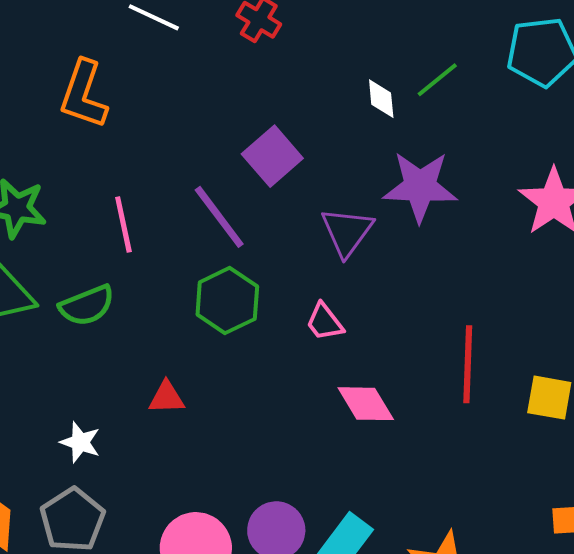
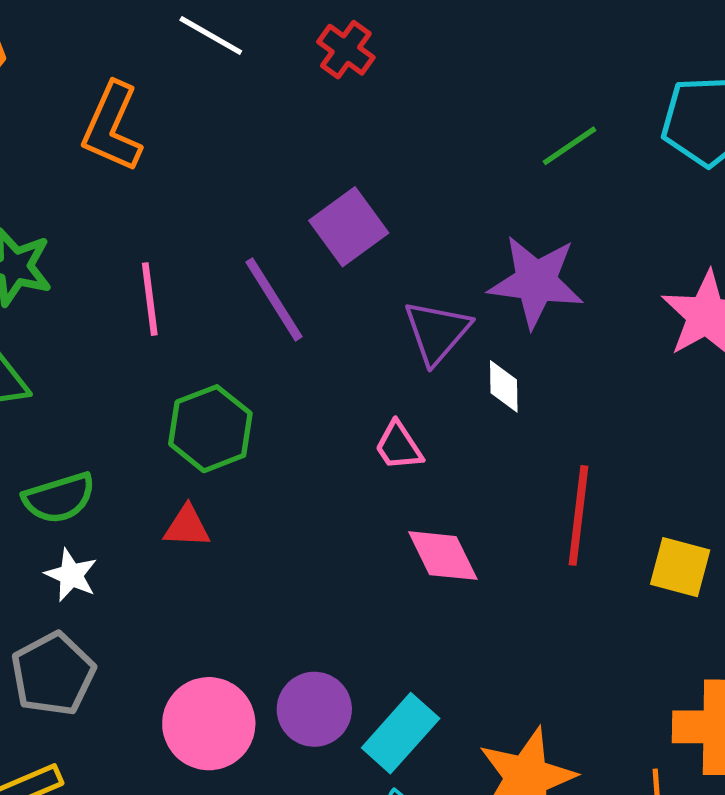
white diamond: (381, 99) -> (504, 386), moved
green hexagon: (227, 301) -> (210, 429), moved
green semicircle: (87, 305) -> (59, 498), moved

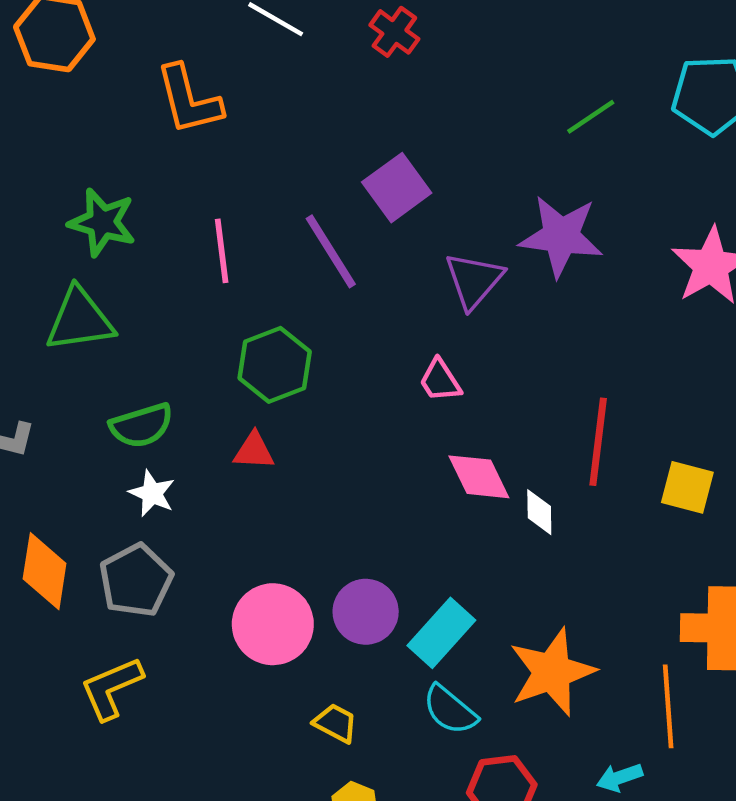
orange L-shape: (112, 127) -> (189, 100), turned -38
white diamond: (504, 386) -> (539, 512), moved

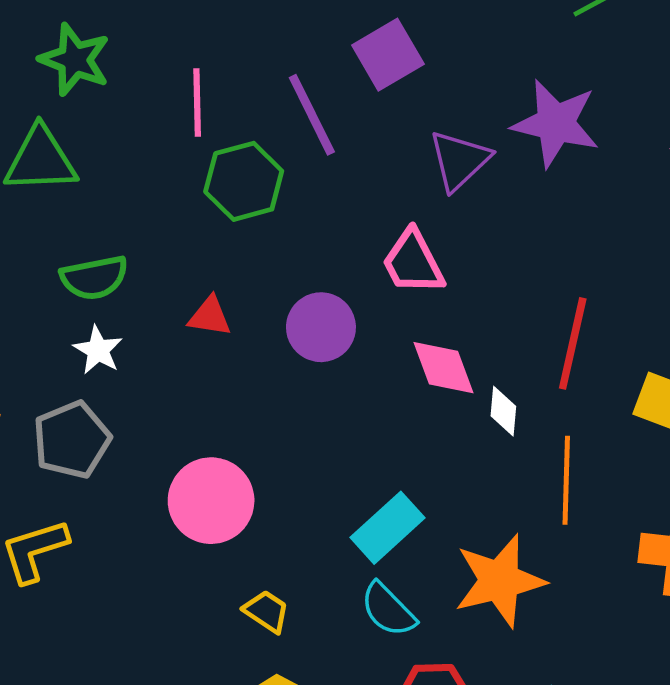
green hexagon: (275, 365) -> (244, 181), moved
pink trapezoid: (440, 380) -> (413, 262), size x1.4
purple circle: (366, 612) -> (321, 327), moved
orange line: (668, 706) -> (566, 480), moved

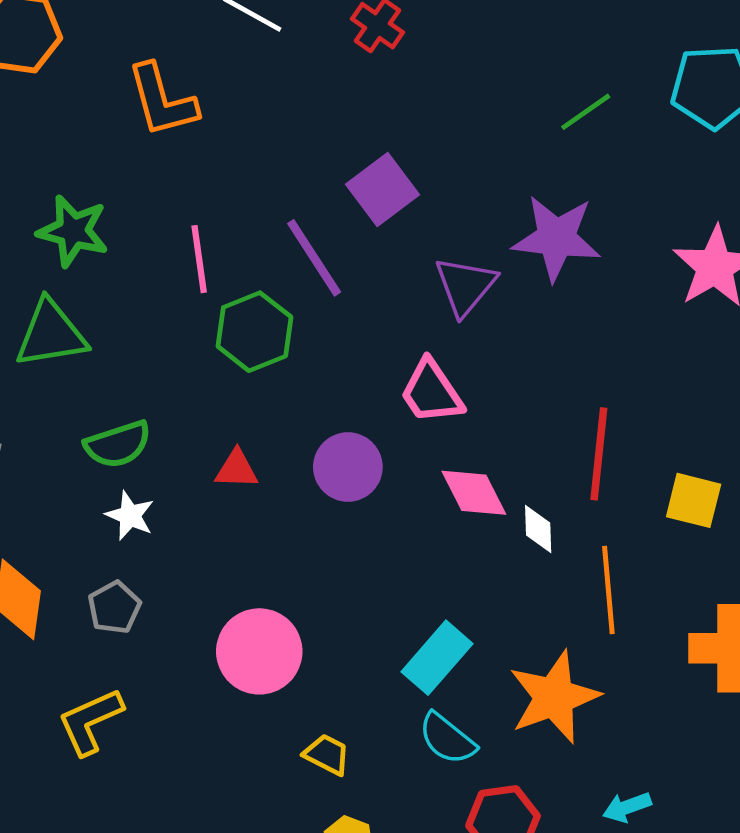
gray pentagon: (72, 440) -> (114, 607), size x0.7

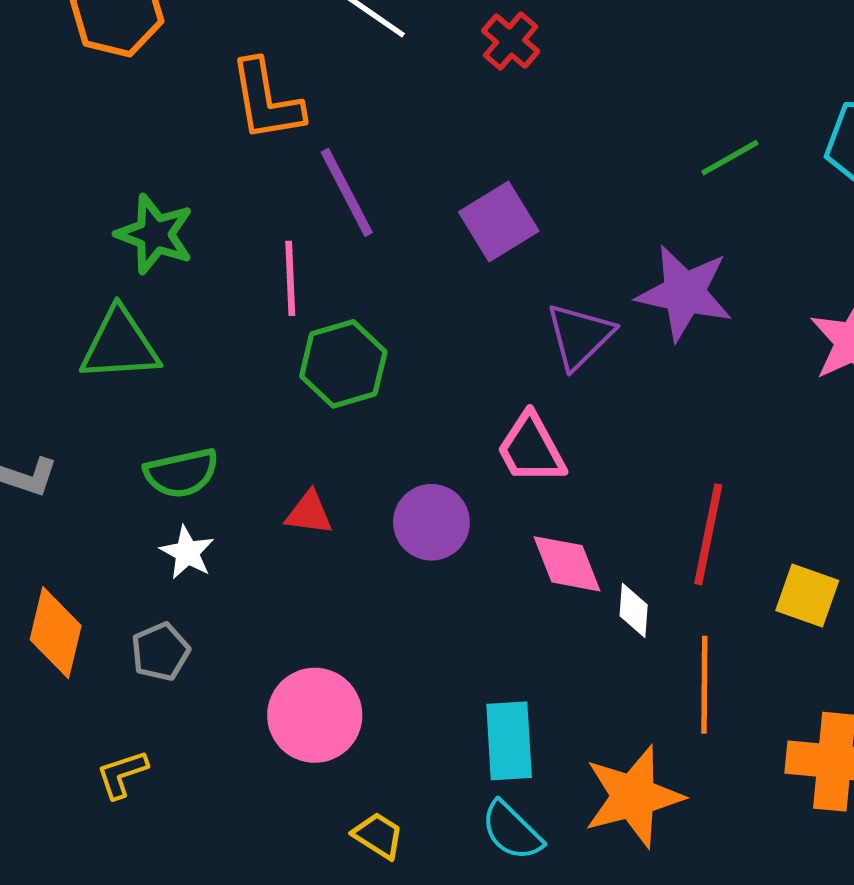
purple line: (314, 258) -> (347, 192), moved
cyan rectangle: (437, 658) -> (509, 741), turned -50
yellow L-shape: (90, 721) -> (122, 774), size x0.7

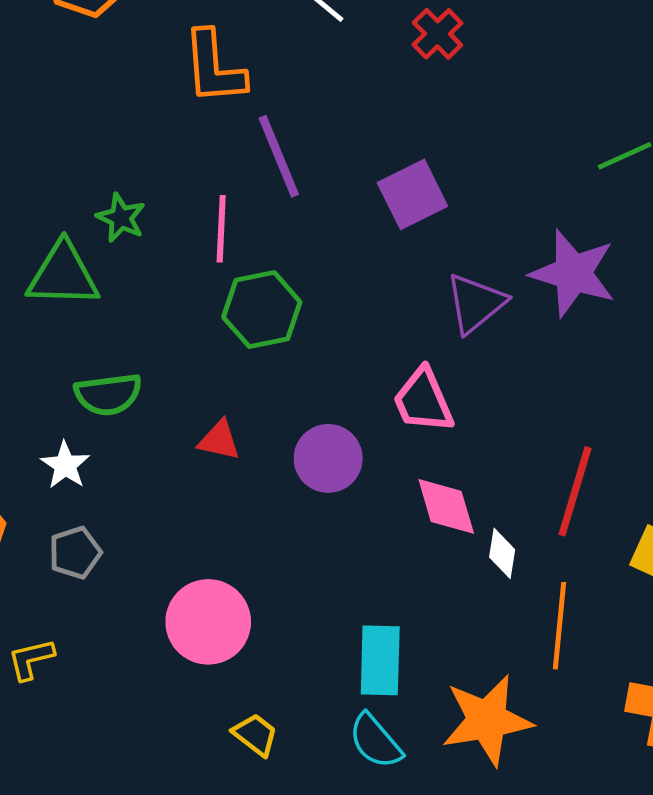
green star: (155, 234) -> (121, 218), moved, size x0.7
white star: (187, 553) -> (65, 465), moved

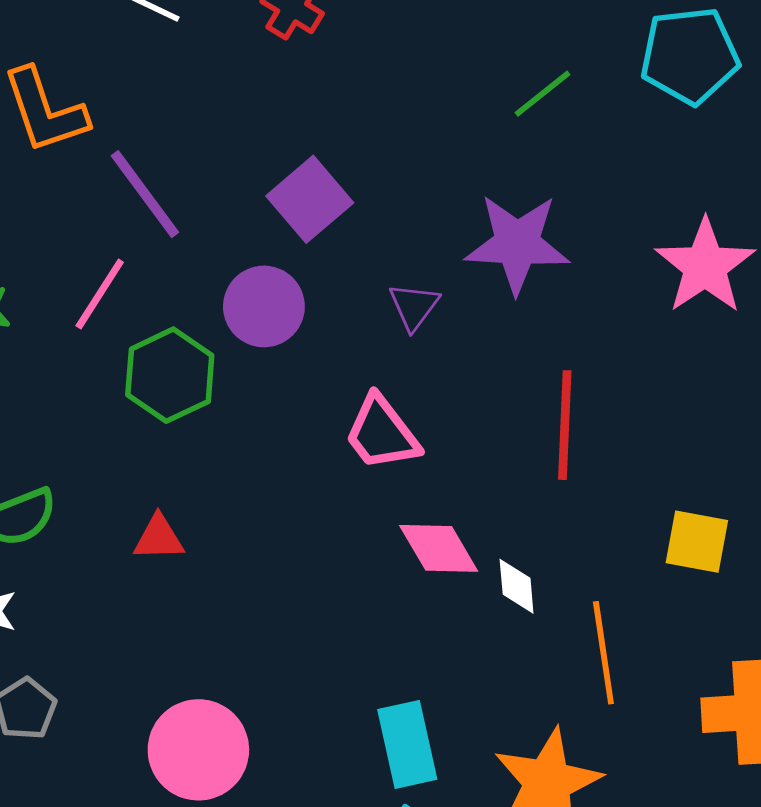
pink line: (221, 229) -> (100, 294), turned 44
purple triangle: (476, 303) -> (414, 306), size x0.7
purple circle: (328, 458) -> (264, 306), moved
red line: (575, 491) -> (565, 425), moved

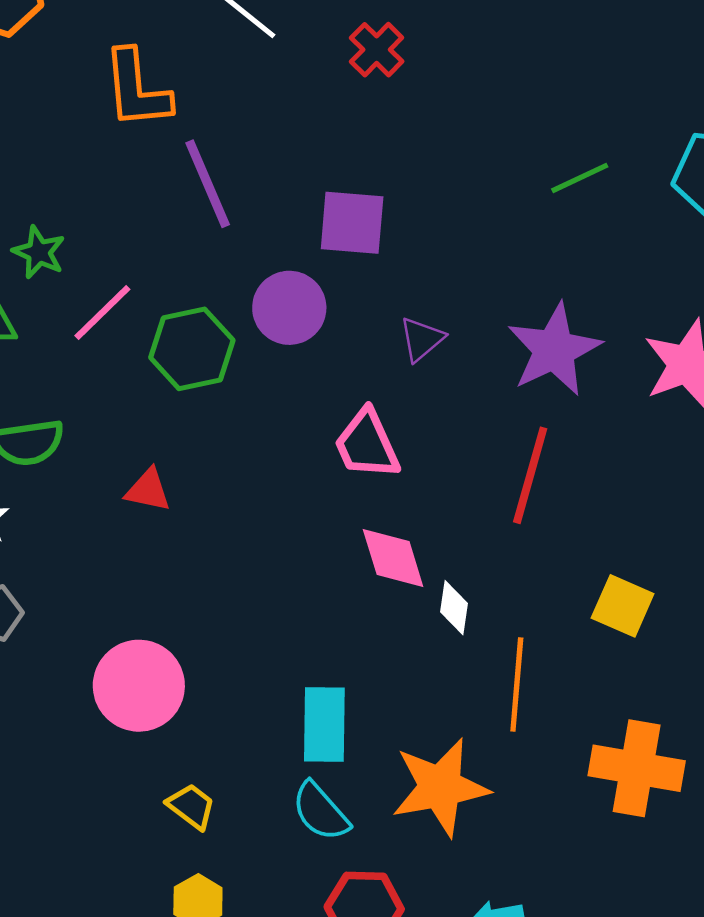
purple square: (310, 199) -> (352, 223), turned 32
purple star: (517, 244) -> (554, 350), moved, turned 30
pink line: (100, 294) -> (102, 313), moved

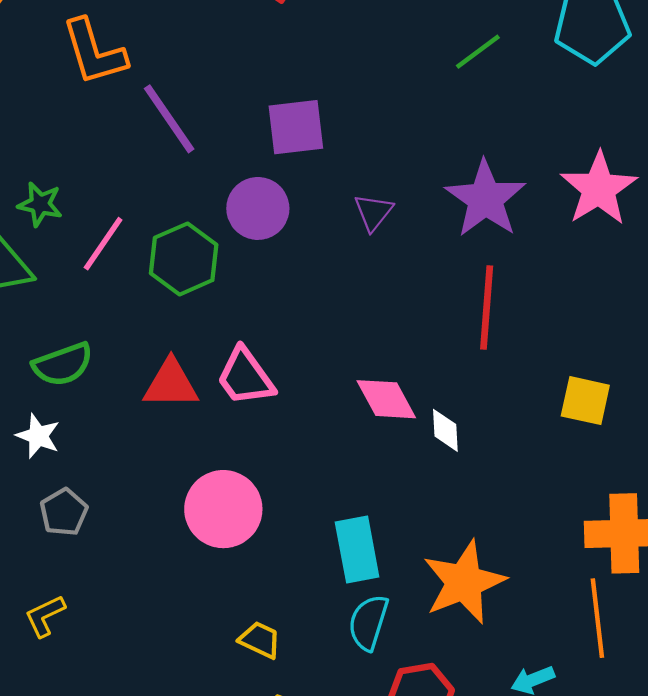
pink trapezoid: (367, 444) -> (245, 377), moved
red triangle: (148, 490) -> (171, 384), size x1.4
orange line: (517, 685) -> (597, 618), moved
pink circle: (139, 686) -> (223, 509), moved
cyan semicircle: (320, 811) -> (368, 622), turned 70

